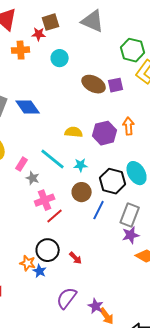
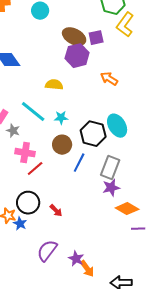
orange arrow: (129, 126) -> (109, 79), turned -54
purple hexagon: (105, 133) -> (77, 56), moved
pink cross: (45, 200) -> (25, 153), turned 30

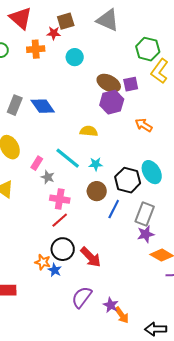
red line: (35, 169) -> (60, 220), moved
red arrow: (56, 211) -> (91, 257), size x1.6

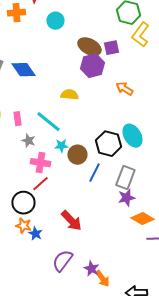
pink rectangle: (37, 163) -> (17, 119), moved, turned -40
cyan star: (96, 164) -> (61, 146), moved
black circle: (63, 249) -> (23, 203), moved

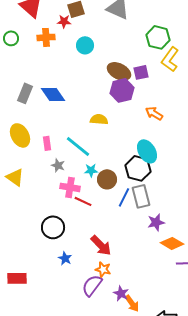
cyan ellipse: (132, 136) -> (147, 151), moved
gray rectangle: (125, 178) -> (141, 196), moved, turned -35
red line: (40, 184) -> (83, 201), moved, turned 66
orange star: (23, 226) -> (103, 269), moved

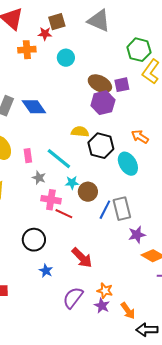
orange arrow: (154, 113) -> (140, 137), moved
black hexagon: (138, 168) -> (101, 146), moved
orange star: (103, 269) -> (105, 291), moved
orange arrow: (132, 303) -> (128, 311), moved

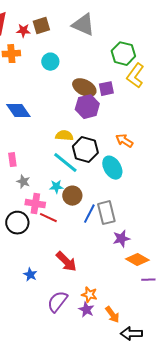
red star: (45, 34) -> (23, 31), moved
cyan line: (59, 159) -> (65, 163), moved
black circle: (34, 240) -> (17, 223), moved

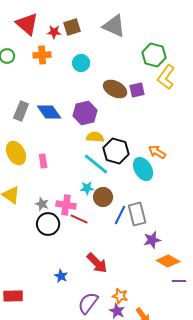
purple hexagon: (87, 107) -> (85, 113), moved
orange arrow: (124, 141) -> (157, 152), moved
gray star: (23, 182) -> (42, 204), moved

